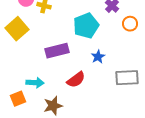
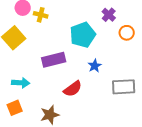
cyan arrow: (35, 83) -> (21, 83), moved

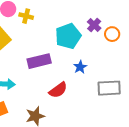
purple cross: (109, 15) -> (94, 25), moved

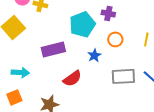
purple cross: (94, 25) -> (108, 13), turned -32
orange circle: (112, 34) -> (115, 39), moved

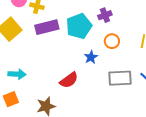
purple cross: (108, 13) -> (105, 15), turned -32
purple rectangle: (53, 49) -> (47, 27), moved

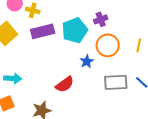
orange circle: (112, 41) -> (108, 45), size x1.5

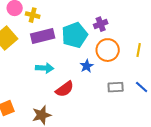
cyan arrow: (13, 78) -> (45, 68), moved
gray rectangle: (116, 82) -> (116, 87), size x0.7

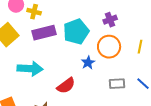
purple cross: (101, 24) -> (110, 20), moved
cyan arrow: (45, 68) -> (30, 69), moved, size x1.4

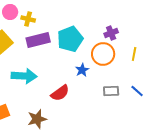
purple cross: (110, 20) -> (111, 33), moved

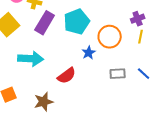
purple cross: (111, 33) -> (138, 19), moved
purple rectangle: (38, 40) -> (45, 23), turned -45

